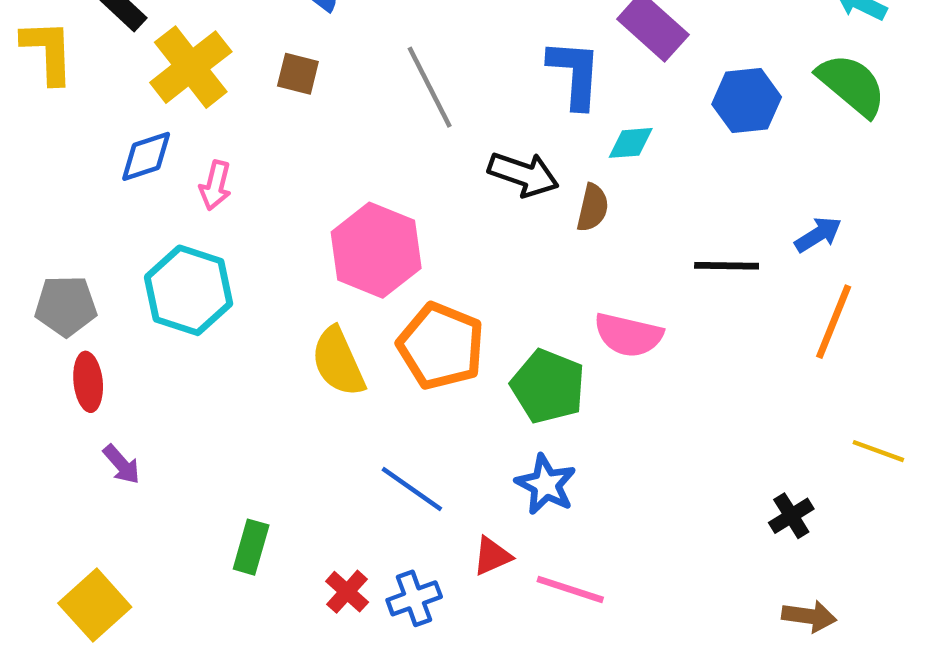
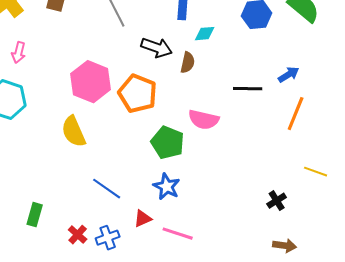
orange pentagon: (441, 346) -> (138, 94), moved

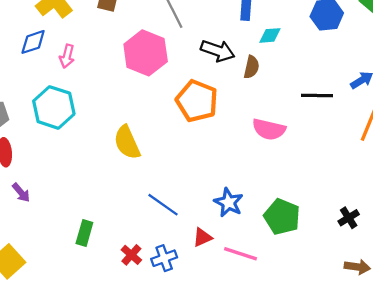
pink hexagon: (91, 82) -> (146, 53), moved
green pentagon: (168, 143) -> (282, 217), moved

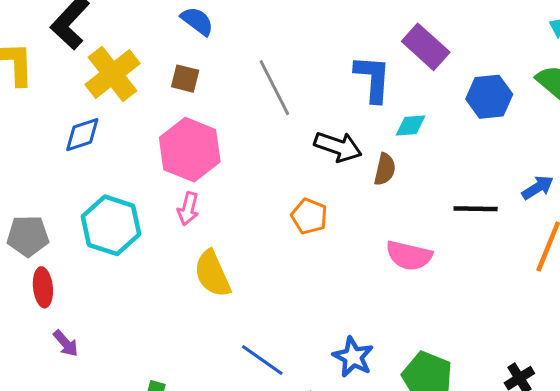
pink hexagon: (146, 53) -> (190, 150), moved
pink arrow: (67, 56) -> (188, 209), moved
orange pentagon: (197, 101) -> (309, 216), size x0.6

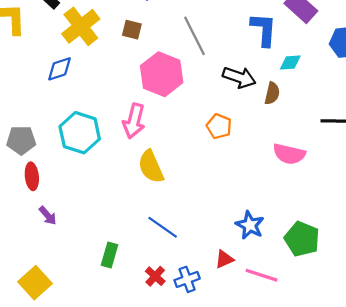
pink hexagon: (190, 150) -> (162, 74), moved
pink arrow: (188, 209) -> (134, 121), size x1.5
blue line: (262, 360) -> (163, 227), moved

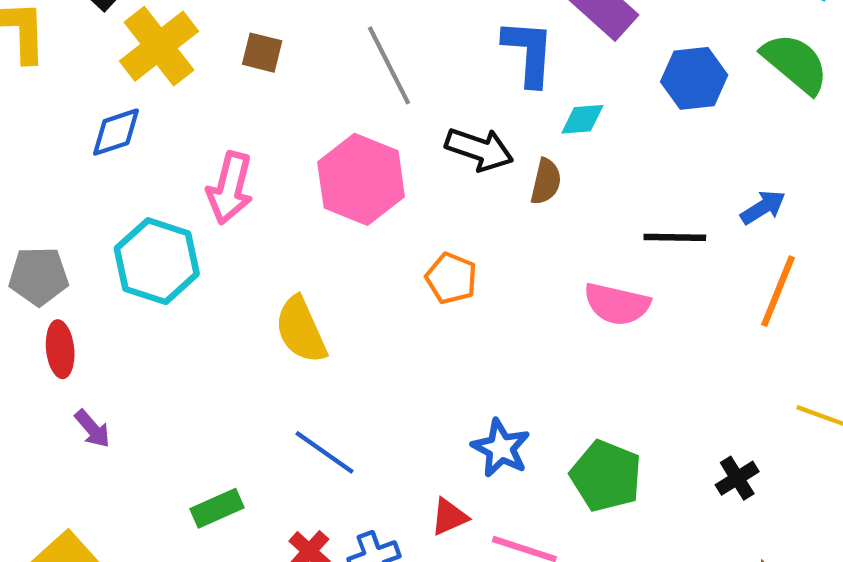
pink hexagon: (162, 74) -> (361, 179), moved
pink arrow: (134, 121) -> (230, 188), moved
orange pentagon: (219, 126) -> (451, 278), moved
pink semicircle: (289, 154) -> (617, 304), moved
green rectangle: (109, 255) -> (217, 508), turned 50

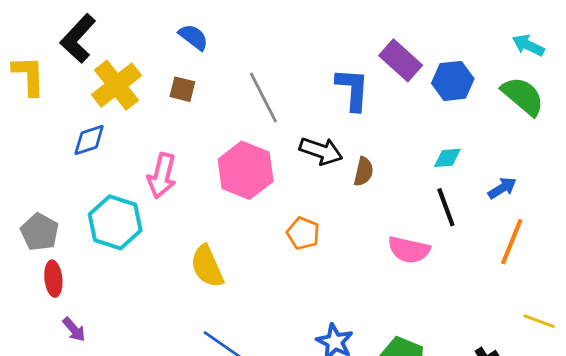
blue hexagon: (694, 78) -> (453, 81), moved
cyan diamond: (582, 119) -> (447, 158), moved
black line: (675, 237) -> (446, 207), turned 69
gray pentagon: (39, 276) -> (40, 232), turned 30

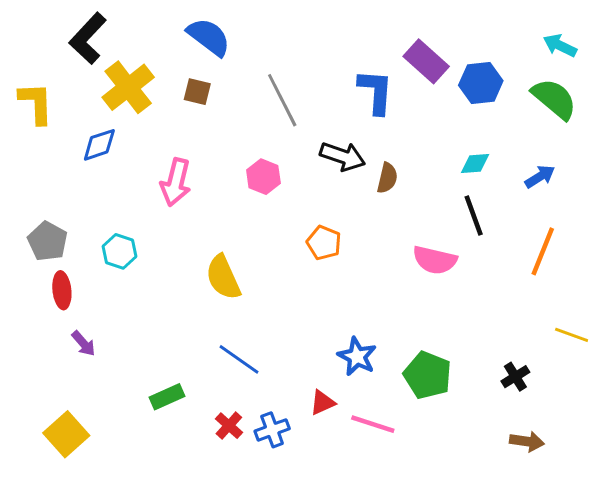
blue semicircle: (193, 37) -> (209, 37), size x1.4
yellow L-shape: (29, 75) -> (36, 103), moved
pink hexagon: (246, 170) -> (263, 177), size x0.6
blue arrow: (502, 188) -> (540, 177), moved
cyan hexagon: (115, 222) -> (119, 251), moved, size x0.6

